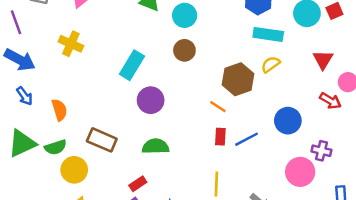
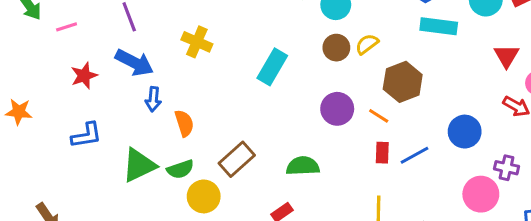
yellow semicircle: (271, 64) -> (367, 44), moved
blue arrow: (25, 96) -> (153, 99), moved, turned 42
purple circle: (151, 100) -> (337, 109), moved
brown rectangle: (102, 140) -> (237, 159), turned -64

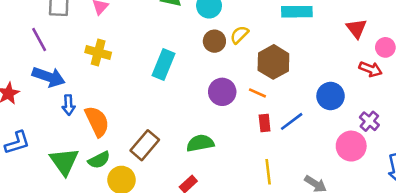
orange semicircle: (184, 123) -> (97, 121), size x1.4
green triangle: (139, 165) -> (64, 161), turned -32
purple cross: (507, 168) -> (369, 121), turned 36

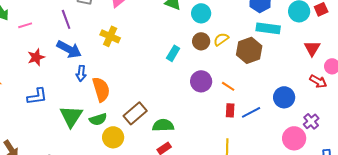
brown hexagon: (273, 62) -> (249, 50), moved
cyan rectangle: (164, 64) -> (173, 53), moved, size x0.7
green semicircle: (200, 143) -> (163, 125), moved

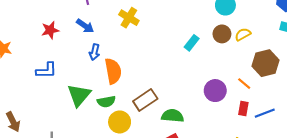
blue arrow: (69, 49) -> (85, 26), size x0.7
brown hexagon: (249, 50) -> (265, 63), moved
purple circle: (201, 81) -> (215, 91), moved

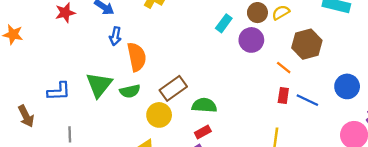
blue L-shape: (46, 70) -> (59, 91), moved
purple circle: (215, 91) -> (251, 40), moved
blue line: (265, 113) -> (307, 100), turned 48
yellow circle: (120, 122) -> (159, 115), moved

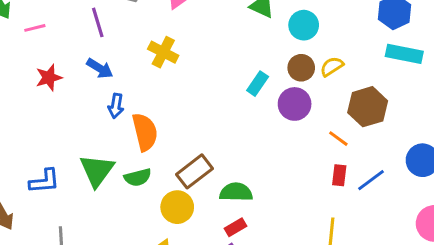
blue line: (307, 100) -> (371, 180), turned -60

